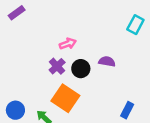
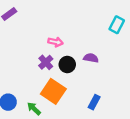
pink arrow: (68, 44) -> (55, 42), turned 32
blue rectangle: (127, 110) -> (94, 102), moved

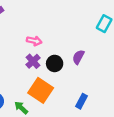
pink arrow: (55, 42) -> (34, 41), moved
purple semicircle: (91, 58) -> (78, 57), turned -72

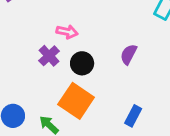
purple cross: (33, 61) -> (49, 56), moved
black circle: (55, 63) -> (82, 63), moved

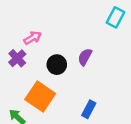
pink arrow: (67, 32) -> (33, 38), turned -42
black circle: (82, 63) -> (57, 65), moved

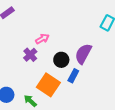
purple semicircle: (85, 57) -> (83, 54), size x1.5
blue rectangle: (89, 109) -> (73, 76), moved

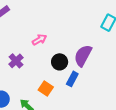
purple cross: (30, 55) -> (16, 61), moved
orange square: (48, 85) -> (46, 88), size x0.6

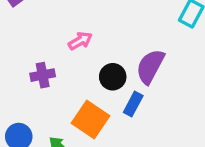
purple cross: (16, 61) -> (43, 75), turned 32
orange square: (46, 88) -> (90, 119), size x1.5

